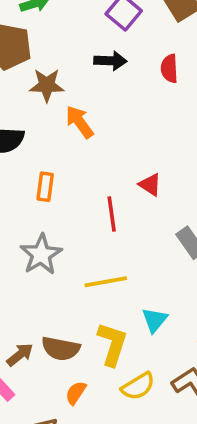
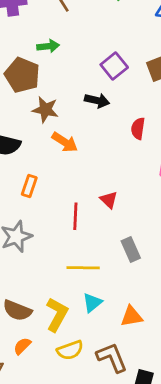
red semicircle: (169, 69) -> (138, 129), moved
orange arrow: (80, 122) -> (65, 142), turned 148
yellow line: (106, 282) -> (83, 268), moved

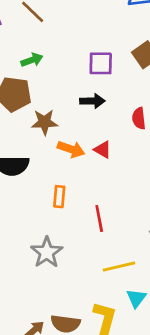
purple square: (114, 66) -> (101, 63), turned -36
orange rectangle: (29, 186) -> (59, 197), moved
red triangle: (109, 200) -> (103, 150), moved

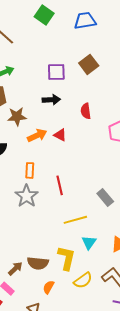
orange arrow: (71, 149) -> (37, 135), turned -42
gray star: (47, 252) -> (27, 196), moved

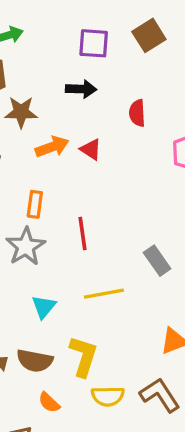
cyan triangle: (89, 242) -> (44, 307), moved
yellow semicircle: (83, 280) -> (108, 396), turned 30
orange semicircle: (48, 287) -> (49, 402), turned -80

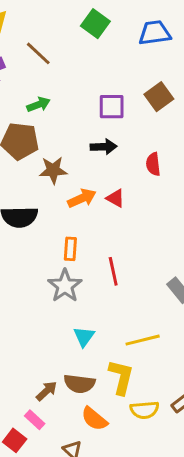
yellow line: (104, 294) -> (143, 340), moved
orange semicircle: (49, 402) -> (94, 419), size x1.4

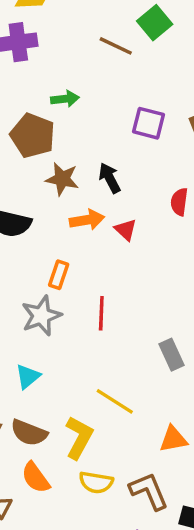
brown line: (38, 53) -> (116, 46), moved, turned -32
black arrow: (104, 147) -> (110, 178), moved, turned -130
cyan triangle: (84, 337) -> (28, 376), moved
yellow line: (143, 340) -> (115, 401), turned 32

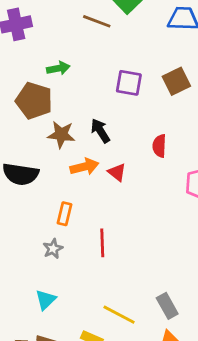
gray star: (41, 316) -> (53, 249), size x0.6
gray rectangle: (172, 355) -> (167, 306), moved

